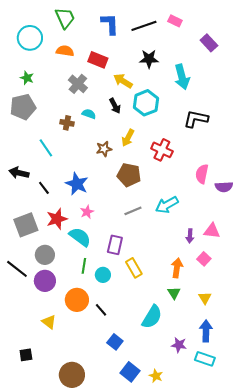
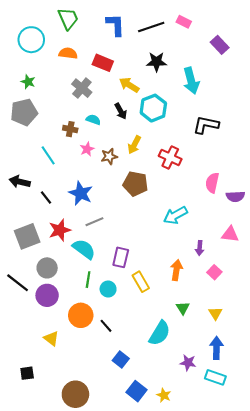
gray line: (133, 211) -> (94, 222), moved
pink star: (87, 212) -> (87, 149), moved
pink triangle: (212, 231) -> (230, 234), moved
orange arrow: (177, 268) -> (176, 270), moved

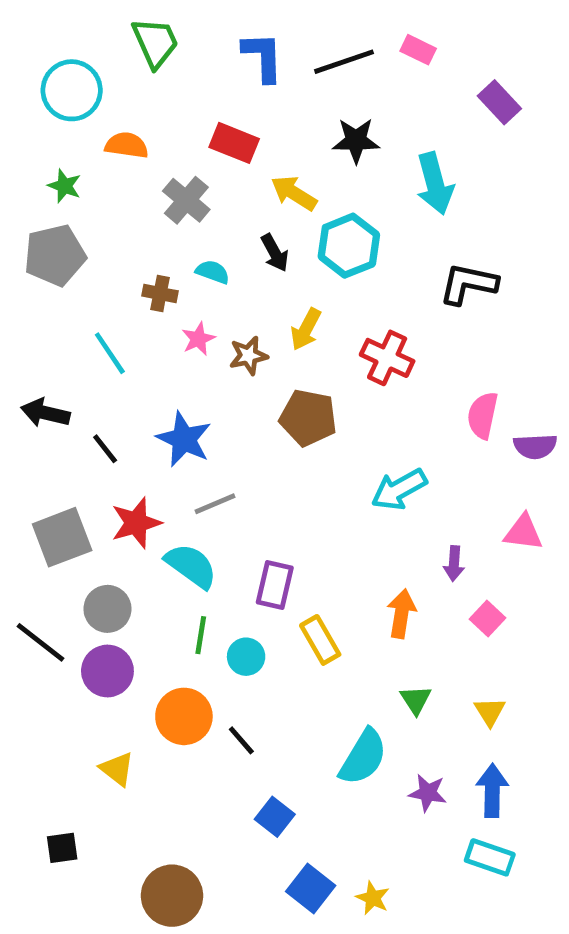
orange semicircle: (68, 53) -> (127, 145), moved
purple star: (188, 363) -> (428, 793), moved

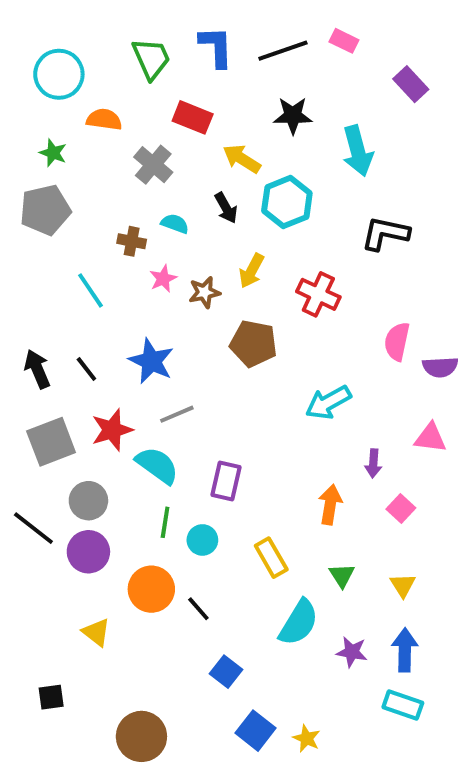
green trapezoid: (155, 43) -> (151, 59), moved
black arrow: (45, 413) -> (37, 369), moved, turned 54
yellow rectangle: (320, 640) -> (271, 558), moved

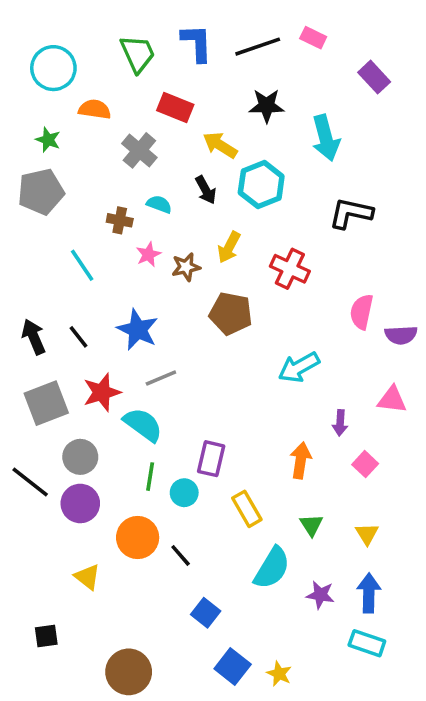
purple rectangle: (226, 481) -> (211, 459), moved

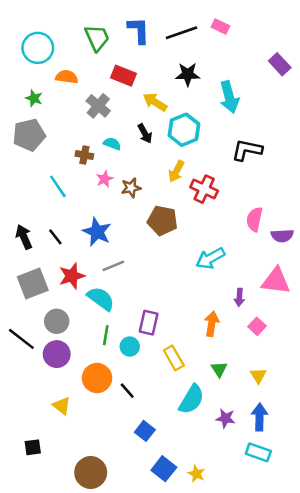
purple rectangle: (374, 77) -> (280, 64), moved
yellow arrow: (229, 247) -> (176, 171), moved
pink triangle: (392, 400) -> (276, 281), size x1.4

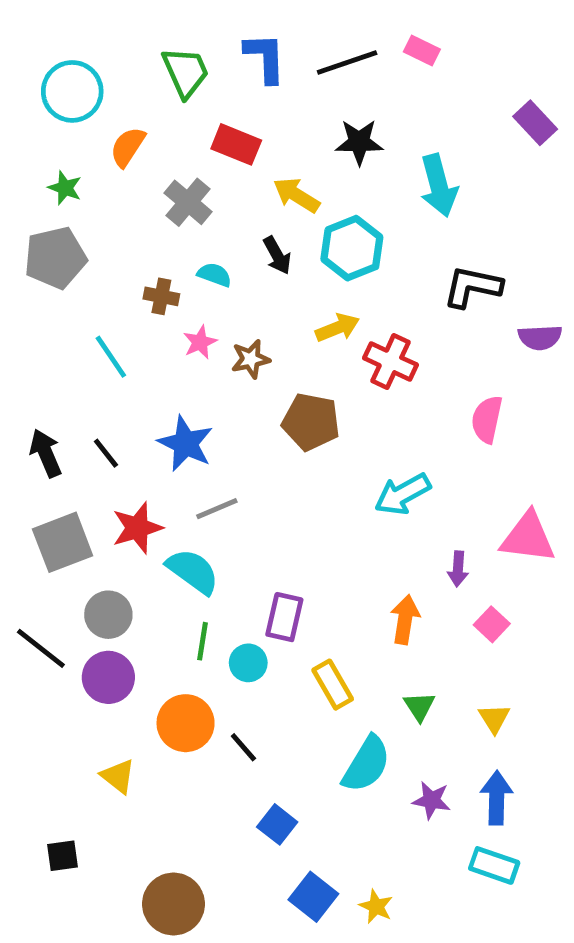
orange semicircle: (67, 77) -> (128, 147), turned -65
yellow arrow: (176, 171) -> (337, 328), turned -140
purple semicircle: (282, 236) -> (540, 337), moved

